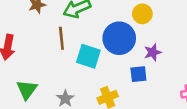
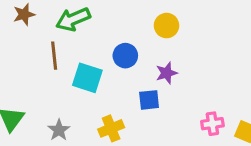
yellow circle: (142, 14) -> (167, 26), moved
blue circle: (119, 38) -> (125, 56), size x0.6

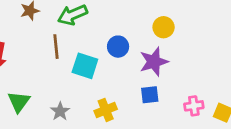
yellow circle: (167, 26) -> (164, 27), moved
purple star: (167, 73) -> (154, 62), size x1.5
blue square: (149, 100) -> (150, 95), moved

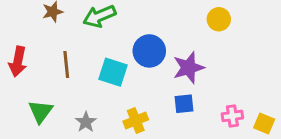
yellow circle: (164, 27) -> (219, 19), moved
brown line: (56, 47) -> (66, 65), moved
blue circle: (118, 47) -> (149, 51), size x1.4

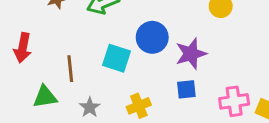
brown line: (66, 65) -> (70, 69), moved
green triangle: (40, 111) -> (45, 97), turned 45
pink cross: (232, 116) -> (234, 101), size x1.4

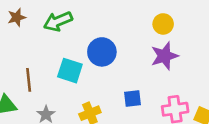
purple star: (191, 54) -> (164, 56), moved

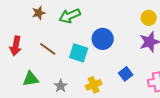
brown line: (29, 80) -> (48, 49), moved, turned -48
blue square: (132, 99) -> (126, 74), turned -32

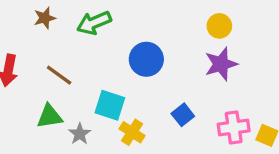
cyan square: (79, 53) -> (110, 105), moved
green triangle: (31, 79) -> (50, 116), moved
yellow cross: (94, 85) -> (132, 132), turned -35

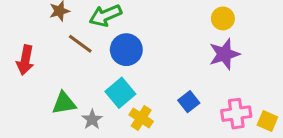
blue circle: (146, 59) -> (126, 50), moved
brown line: (59, 75) -> (80, 44), moved
cyan square: (110, 105) -> (120, 93), turned 32

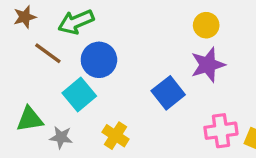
cyan square: (120, 93) -> (79, 94), moved
blue square: (189, 102) -> (168, 93), moved, size x1.4
gray star: (92, 120) -> (61, 137), turned -30

